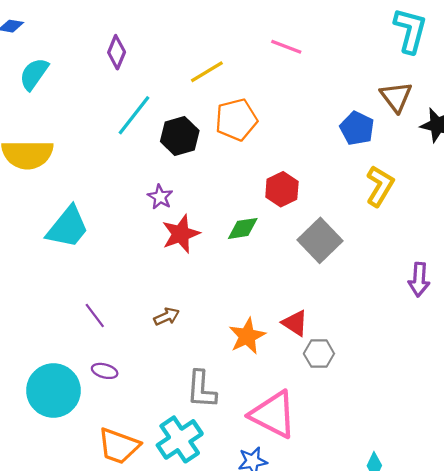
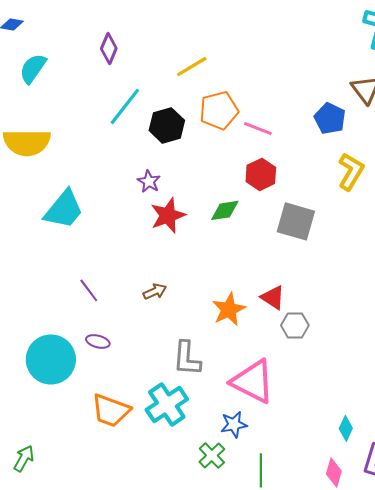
pink line: (286, 47) -> (258, 128), moved
gray square: (320, 240) -> (296, 221), turned -30

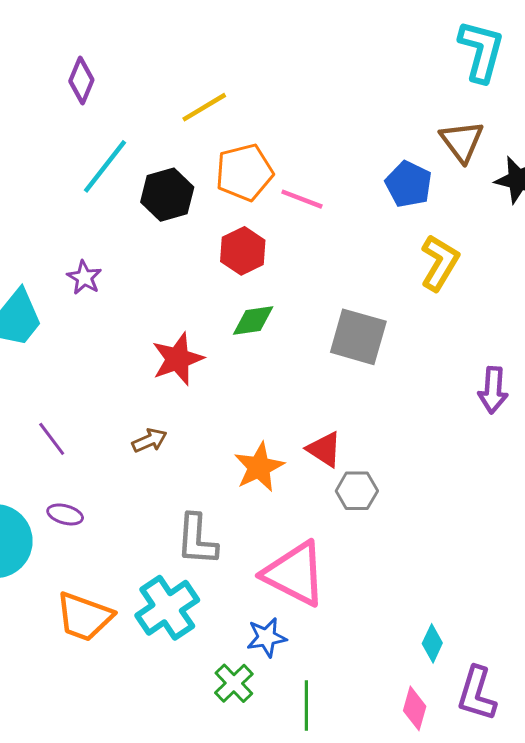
red hexagon: (261, 174) -> (243, 251), moved
purple star: (149, 181) -> (84, 278), moved
red star: (168, 215) -> (178, 359), moved

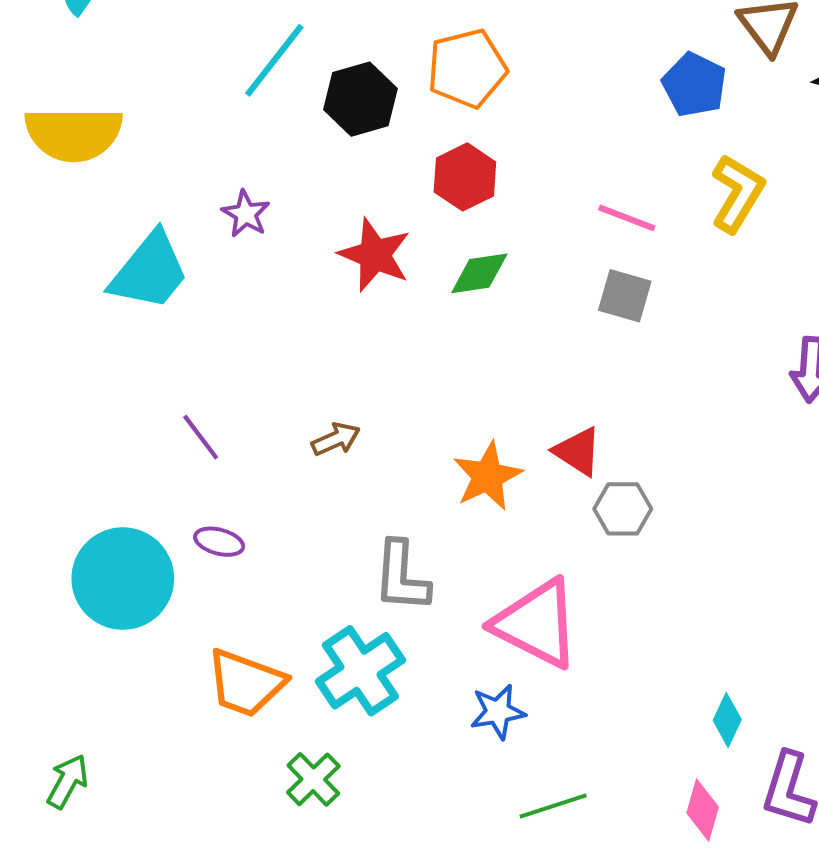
pink line: (302, 199) -> (627, 218), moved
gray square: (358, 337) -> (625, 296), size x0.7
red star: (178, 359) -> (375, 255), moved, turned -30
green cross: (234, 683) -> (313, 779), moved
green line: (306, 706) -> (553, 806), turned 72

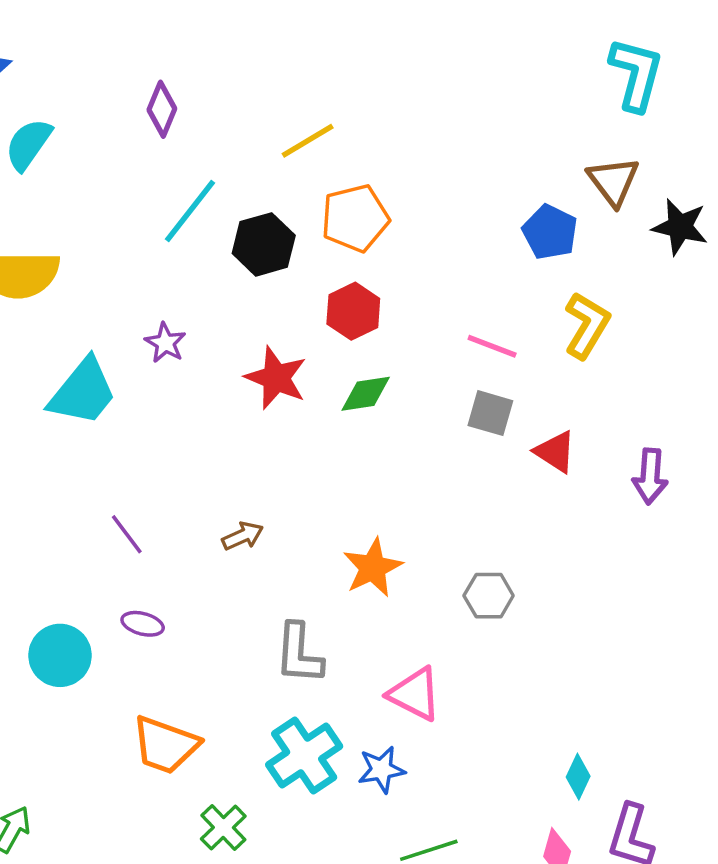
red triangle: (578, 452) -> (555, 452), moved
cyan circle: (123, 579) -> (60, 655), size x0.7
pink triangle: (537, 624) -> (415, 694), size x0.7
cyan cross: (360, 671) -> (304, 756), moved

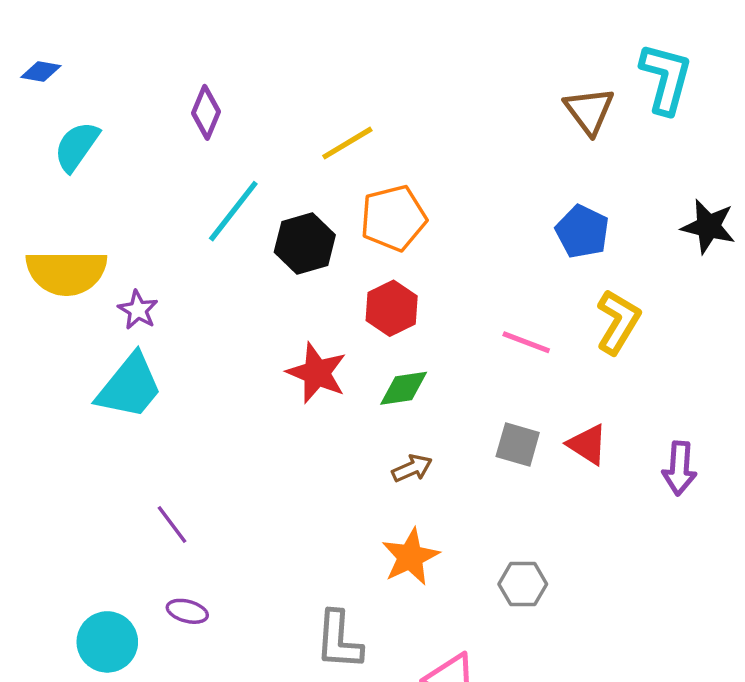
brown triangle: (613, 181) -> (589, 111), moved
purple star: (165, 343) -> (138, 310), moved
gray square: (490, 413) -> (518, 444), moved
brown arrow: (243, 536) -> (412, 468), moved

